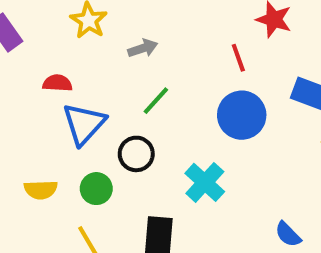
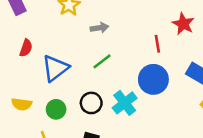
red semicircle: (57, 83) -> (26, 48), moved, turned 96
black circle: (136, 154) -> (91, 103), moved
cyan cross: (205, 182) -> (125, 103), moved

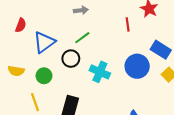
blue circle: (153, 79) -> (137, 66), moved
black circle: (91, 103) -> (71, 59), moved
cyan cross: (125, 103) -> (100, 72), turned -30

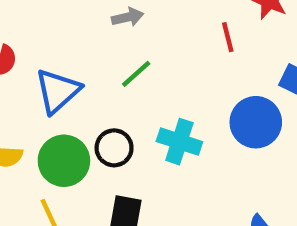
black circle: (71, 59) -> (114, 148), moved
green circle: (44, 76) -> (64, 161), size x1.5

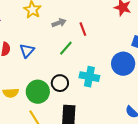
red line: (228, 37) -> (83, 29), moved
blue triangle: (58, 91) -> (27, 51), moved, size x0.7

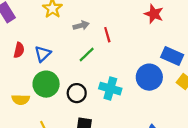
green circle: (38, 92) -> (46, 84), moved

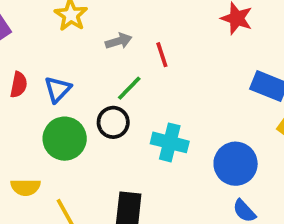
blue circle: (149, 77) -> (236, 164), moved
black circle: (77, 93) -> (113, 122), moved
yellow semicircle: (21, 100) -> (26, 187), moved

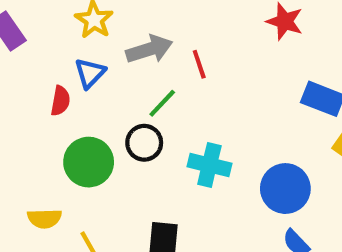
gray arrow: (119, 41) -> (149, 49), size x1.5
red semicircle: (19, 85) -> (60, 101), moved
blue triangle: (58, 89) -> (90, 73), moved

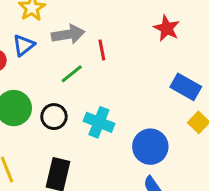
black circle: (144, 143) -> (54, 117), moved

